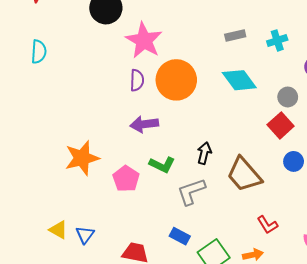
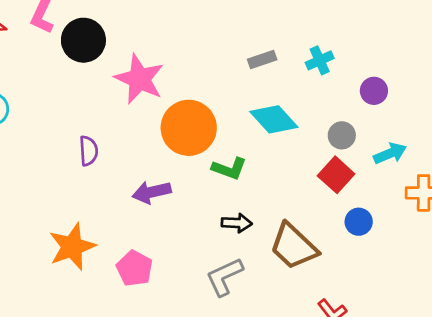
purple semicircle: (137, 80) -> (89, 151), moved
black arrow: (204, 153) -> (237, 223), turned 85
green L-shape: (162, 165) -> (229, 169), moved

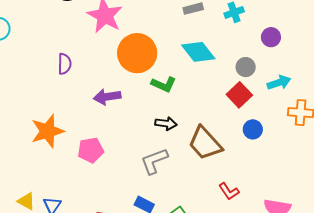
pink pentagon: (134, 268) -> (91, 150), turned 30

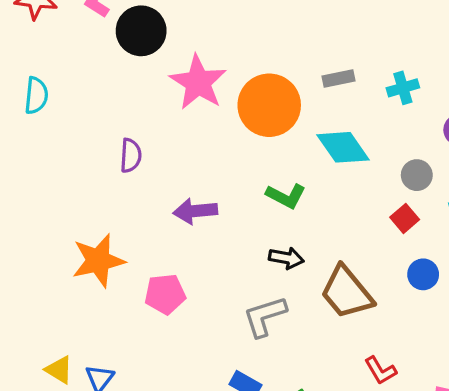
orange circle: (137, 53) -> (269, 105), moved
red square: (239, 95) -> (405, 218), size x0.7

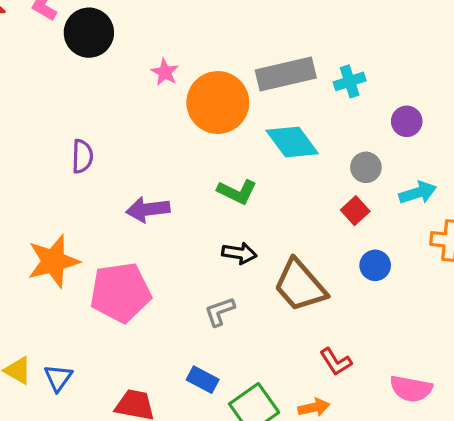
gray rectangle: (339, 78) -> (286, 74), size x1.8
pink star: (198, 82) -> (165, 72), moved, size x0.5
pink pentagon: (165, 294) -> (120, 292), size x1.5
gray L-shape: (265, 316) -> (220, 312), size x0.7

